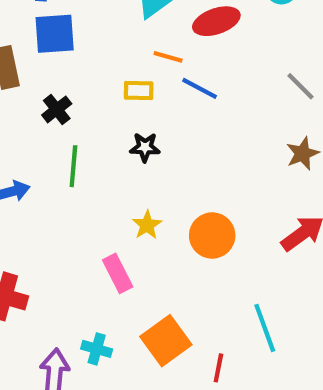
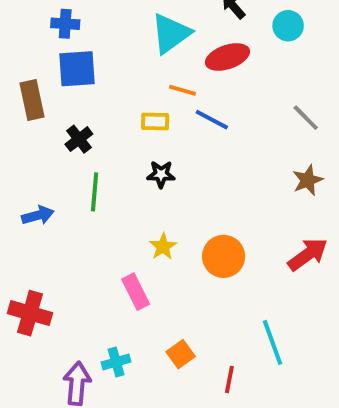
orange square: (166, 341) -> (181, 354), size x0.6
cyan cross: (97, 349) -> (116, 362), turned -32

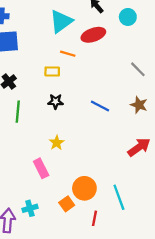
blue line: (212, 120) -> (100, 106), moved
brown star: (308, 180) -> (139, 105), turned -30
orange circle: (224, 256) -> (84, 188), moved

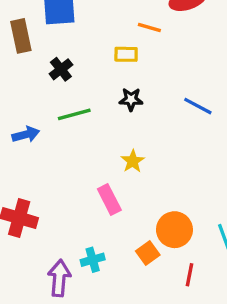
green line: (18, 112) -> (74, 114), turned 70

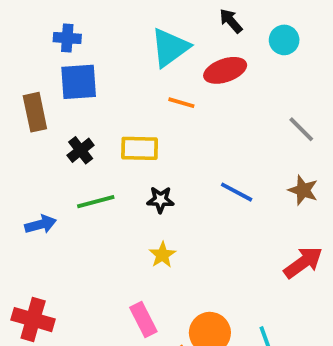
yellow rectangle: (126, 54) -> (140, 148), moved, size x1.4
black star: (131, 99) -> (160, 200), moved
pink rectangle: (109, 200) -> (143, 320), moved

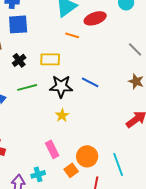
blue line: (237, 192) -> (90, 82), moved
black star: (160, 200) -> (61, 86), size x1.6

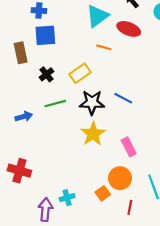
red ellipse: (95, 18) -> (129, 29), turned 40
yellow rectangle: (50, 59) -> (80, 73), turned -36
yellow star: (62, 115) -> (93, 134), size x1.6
pink rectangle: (52, 149) -> (129, 147), moved

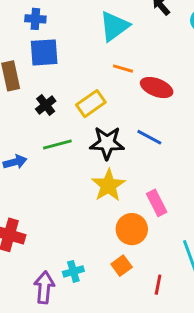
red ellipse: (129, 29) -> (157, 88), moved
orange circle: (120, 178) -> (132, 229), moved

